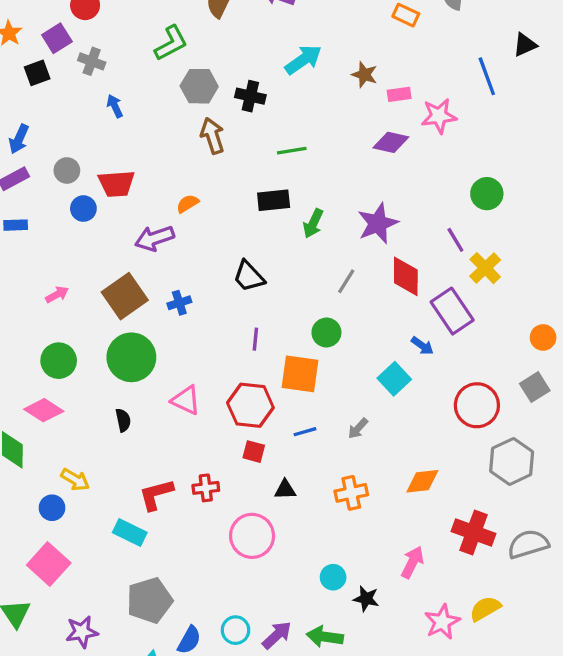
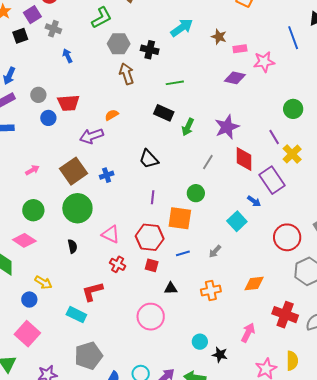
black rectangle: (274, 200) -> (164, 113), turned 30
red cross: (206, 488) -> (118, 264), moved, turned 35
yellow semicircle: (485, 609) -> (292, 361), turned 120

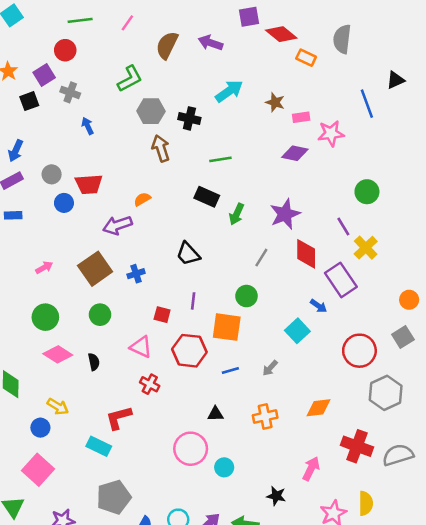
green circle: (77, 208) -> (100, 315), size x0.6
pink diamond: (24, 240) -> (58, 354), moved
red square: (152, 265) -> (162, 315), moved
cyan circle: (200, 342) -> (224, 467), moved

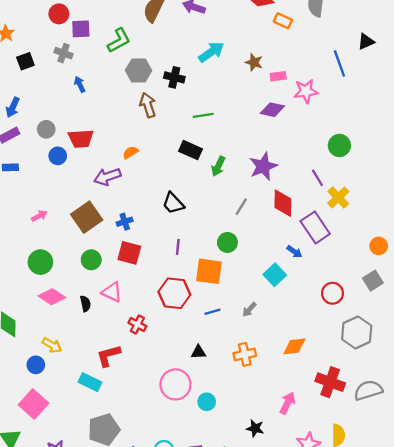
purple square: (44, 75) -> (81, 29), moved, turned 30
red square: (162, 315) -> (129, 253), moved, size x1.5
pink triangle: (141, 347) -> (112, 292), moved
red circle: (359, 351) -> (332, 293), size x0.7

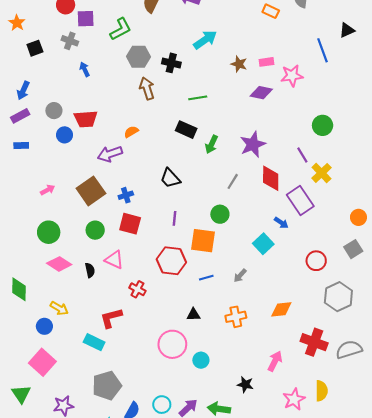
brown star: (254, 62) -> (239, 64), moved

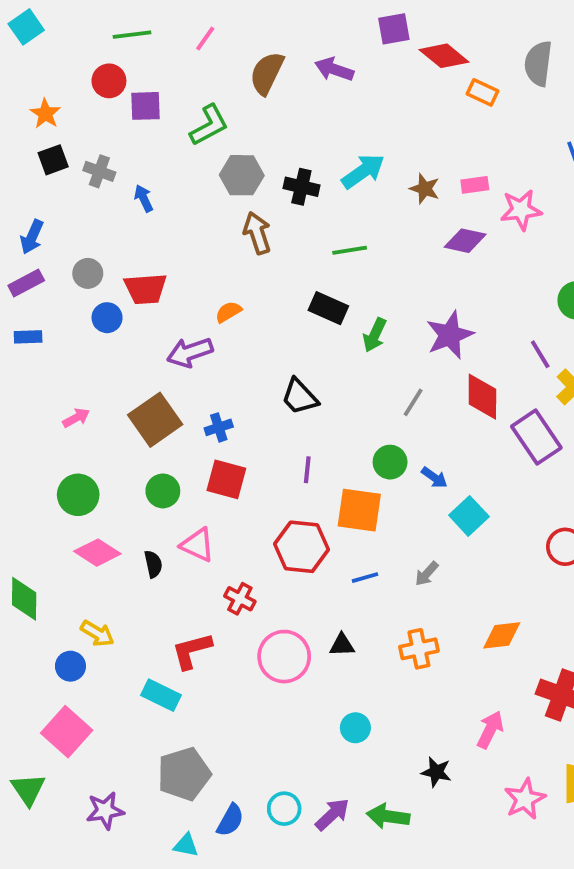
orange star: (17, 23) -> (45, 114), moved
cyan arrow: (205, 40) -> (363, 171), moved
gray cross: (70, 41) -> (99, 171), moved
blue arrow: (281, 223) -> (434, 477), moved
pink circle: (172, 344) -> (284, 657), moved

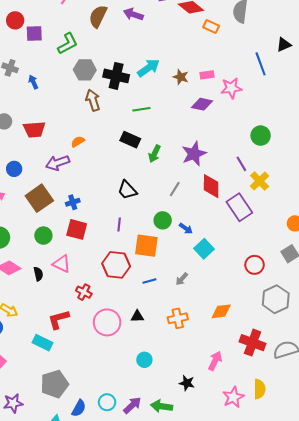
black cross: (301, 187) -> (116, 76), size x1.4
blue circle: (107, 318) -> (14, 169), moved
black trapezoid: (300, 397) -> (127, 190), moved

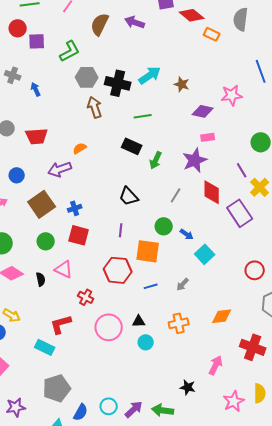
pink rectangle: (207, 75) -> (208, 137), moved
cyan circle: (144, 360) -> (146, 342), moved

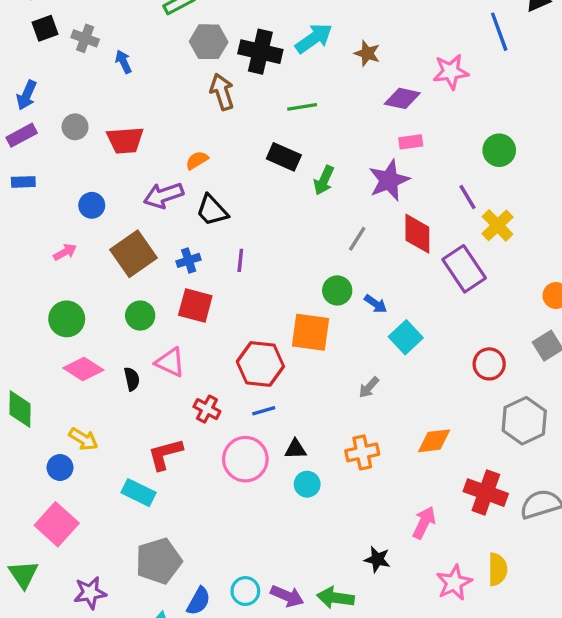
black trapezoid: (129, 196) -> (212, 210), moved
purple line: (121, 230) -> (240, 260), moved
blue line: (151, 286) -> (264, 411), moved
purple arrow: (134, 409) -> (287, 596), turned 66

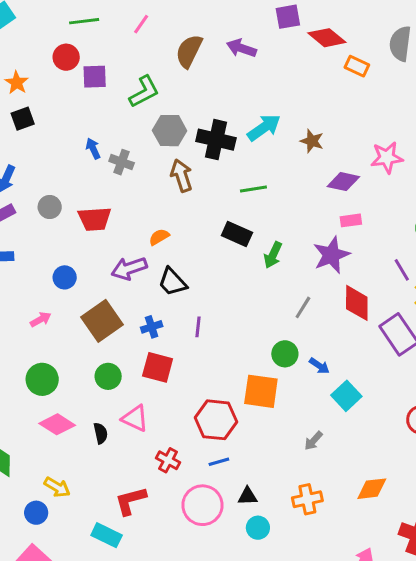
gray cross: (85, 38) -> (122, 162), moved

